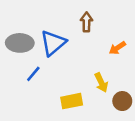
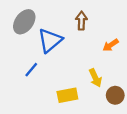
gray ellipse: (20, 43) -> (24, 22), moved, turned -55

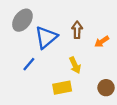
brown arrow: (81, 21) -> (77, 30), moved
yellow arrow: (95, 78) -> (75, 65), moved

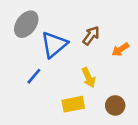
brown arrow: (77, 30) -> (91, 36), turned 35
brown circle: (106, 88) -> (115, 105), moved

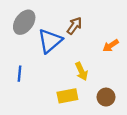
brown arrow: (91, 36) -> (74, 26), moved
blue line: (34, 76) -> (19, 74), moved, turned -35

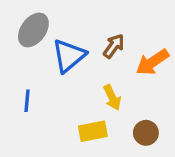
brown arrow: (74, 26) -> (114, 46), moved
orange arrow: (111, 46) -> (152, 62), size x1.5

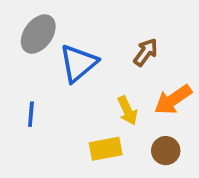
brown arrow: (114, 46) -> (146, 52), moved
orange arrow: (152, 62) -> (173, 100), moved

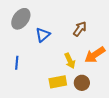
blue triangle: (78, 63) -> (43, 35), size x0.7
brown circle: (166, 151) -> (82, 83), moved

